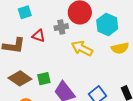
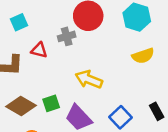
cyan hexagon: (107, 25) -> (137, 17), moved
yellow arrow: (82, 48) -> (89, 79), moved

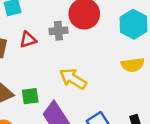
red triangle: (39, 50) -> (28, 40), turned -42

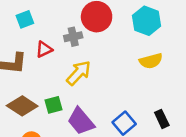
yellow arrow: (73, 79) -> (79, 73), moved, turned 108

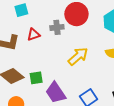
yellow arrow: (79, 73) -> (78, 56), moved

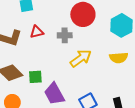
gray cross: (57, 27) -> (65, 35), moved

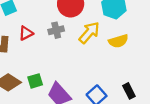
yellow arrow: (81, 58) -> (89, 33), moved

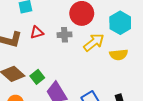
green square: (35, 81) -> (37, 77), turned -32

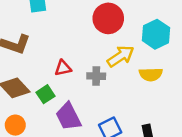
red triangle: (37, 32) -> (63, 68), moved
gray cross: (64, 35) -> (96, 76), moved

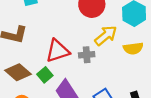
red triangle: (63, 68) -> (58, 51), size x1.6

